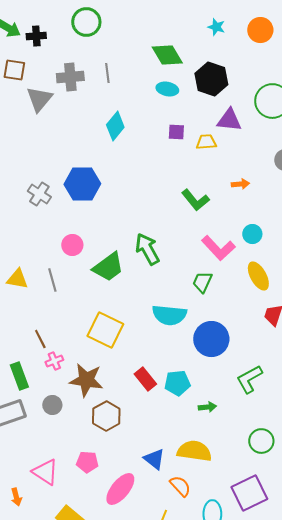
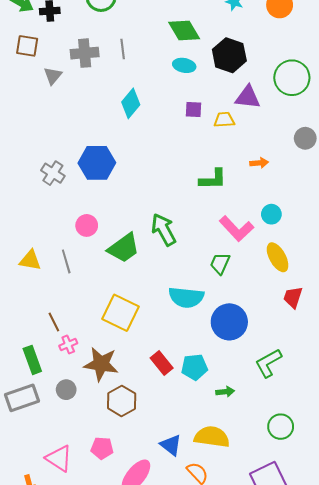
gray triangle: (39, 99) -> (53, 76), size x0.7
green L-shape: (195, 200) -> (213, 179), turned -52

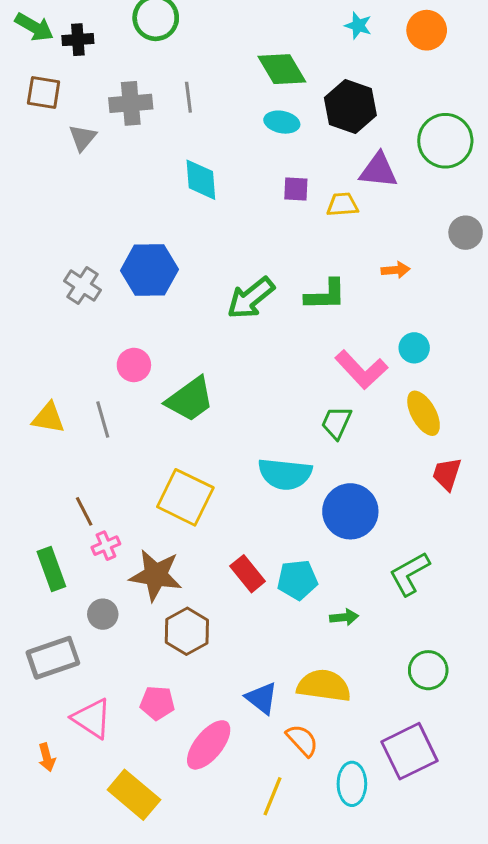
cyan diamond: (131, 103) -> (201, 180), turned -44
green arrow: (164, 230) -> (251, 298), moved, turned -100
gray rectangle: (22, 398) -> (53, 658), moved

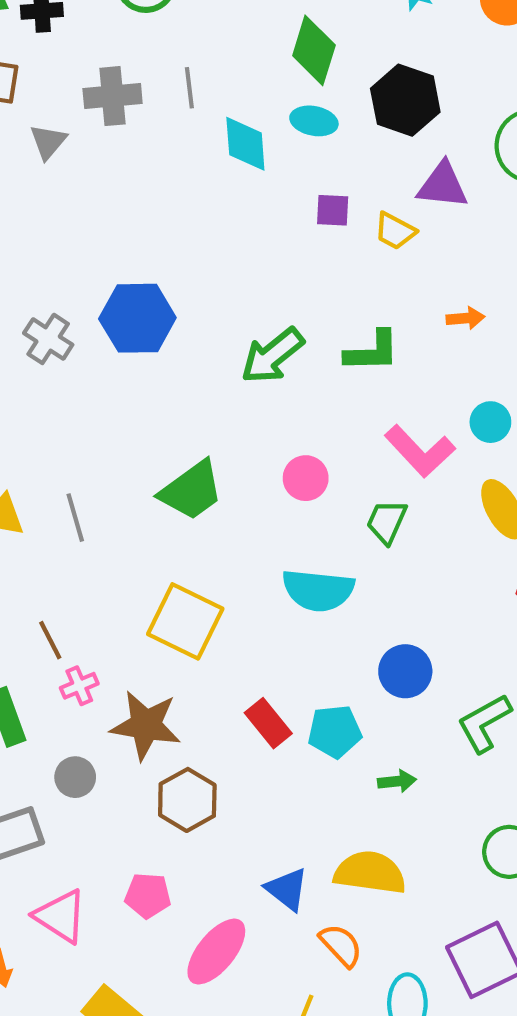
green diamond: (282, 69) -> (314, 50), turned 48
cyan diamond: (201, 180) -> (245, 144), moved
yellow trapezoid: (343, 205) -> (395, 231), turned -148
pink circle: (134, 365) -> (306, 478), moved
blue circle: (350, 511) -> (405, 671), moved, size x0.7

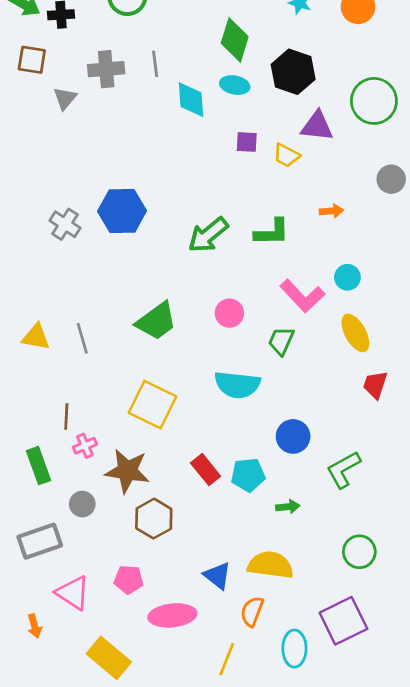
brown line: (50, 640) -> (66, 417), turned 30
orange semicircle: (341, 945) -> (252, 611), turned -116
pink ellipse: (216, 952) -> (172, 615), turned 45

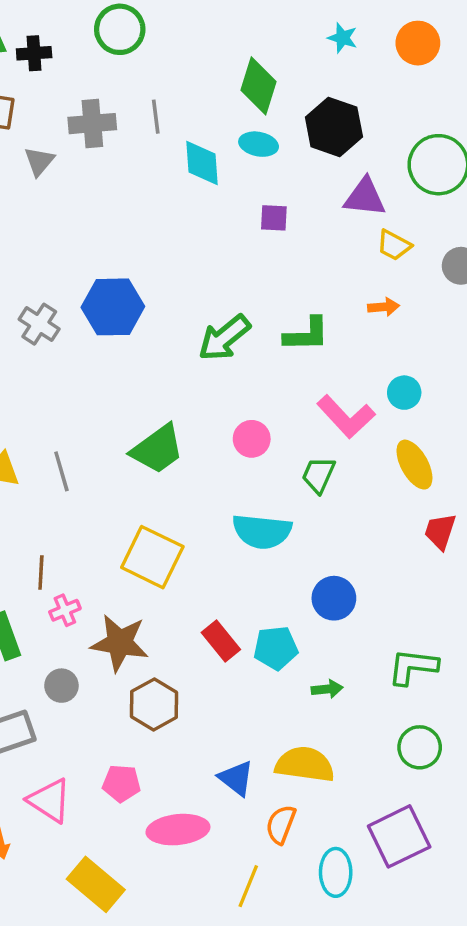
yellow trapezoid: (286, 155) -> (394, 245), moved
green L-shape: (343, 470) -> (413, 667), moved, turned 36

